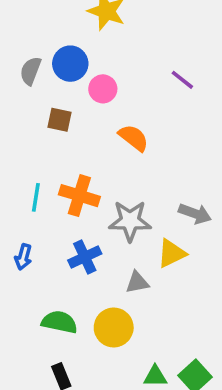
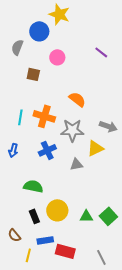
blue circle: (70, 64) -> (39, 31), moved
orange semicircle: (134, 138) -> (77, 99), moved
yellow circle: (114, 327) -> (57, 210), moved

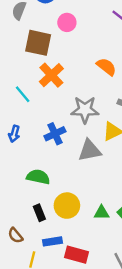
brown square: (33, 74) -> (38, 43), size x1.6
orange semicircle: (77, 99) -> (106, 67), moved
orange cross: (44, 116) -> (51, 75), moved, turned 30
cyan line: (20, 117) -> (23, 94), turned -49
gray triangle: (76, 164) -> (90, 151), size x1.5

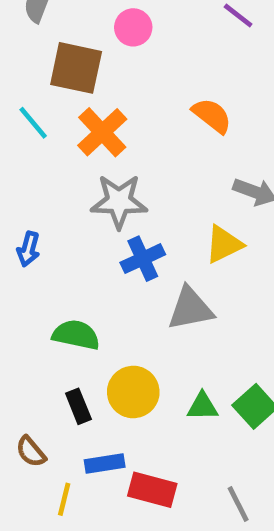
cyan line: (23, 94) -> (33, 123), moved
gray star: (85, 110) -> (119, 201), moved
blue cross: (55, 134) -> (143, 259), moved
gray triangle: (90, 151) -> (190, 309), moved

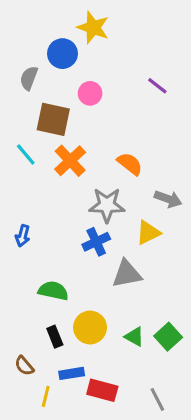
orange semicircle: (212, 116) -> (130, 164), moved
gray star: (119, 201) -> (107, 205), moved
green triangle: (202, 406) -> (134, 337), turned 30

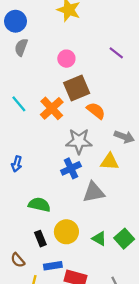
blue circle: (62, 54) -> (15, 21), moved
brown square: (53, 119) -> (77, 88), moved, turned -35
yellow triangle: (148, 233) -> (109, 162), turned 30

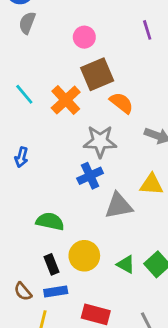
purple line: (116, 53) -> (147, 30), turned 35
yellow triangle: (109, 162) -> (151, 184), moved
blue arrow: (17, 164) -> (21, 157), moved
blue rectangle: (53, 266) -> (56, 291), moved

